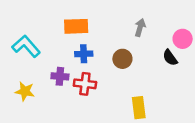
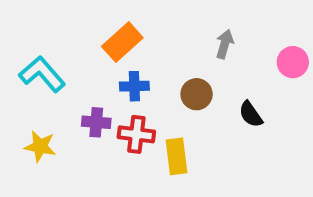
orange rectangle: (76, 26) -> (122, 42), turned -40
black semicircle: (170, 58) -> (251, 114), moved
yellow rectangle: (139, 108) -> (176, 156), moved

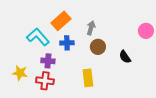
gray arrow: (225, 44) -> (91, 28), moved
cyan L-shape: (42, 74) -> (38, 37), moved
red cross: (136, 134) -> (45, 81), moved

